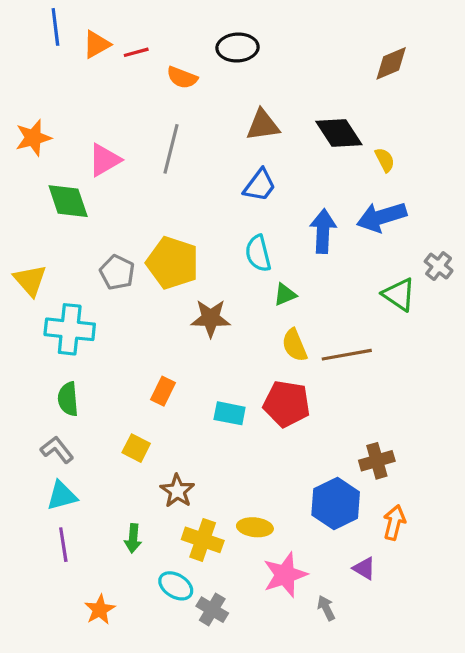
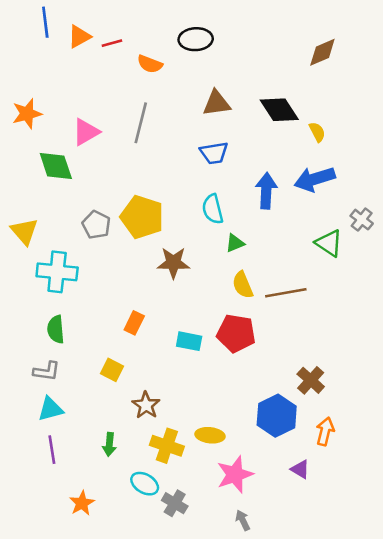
blue trapezoid: (260, 185) -> (214, 153), turned 44
gray L-shape: (57, 450) -> (47, 371), turned 136
brown cross: (377, 461) -> (311, 380), turned -32
gray arrow: (326, 608) -> (243, 520), moved

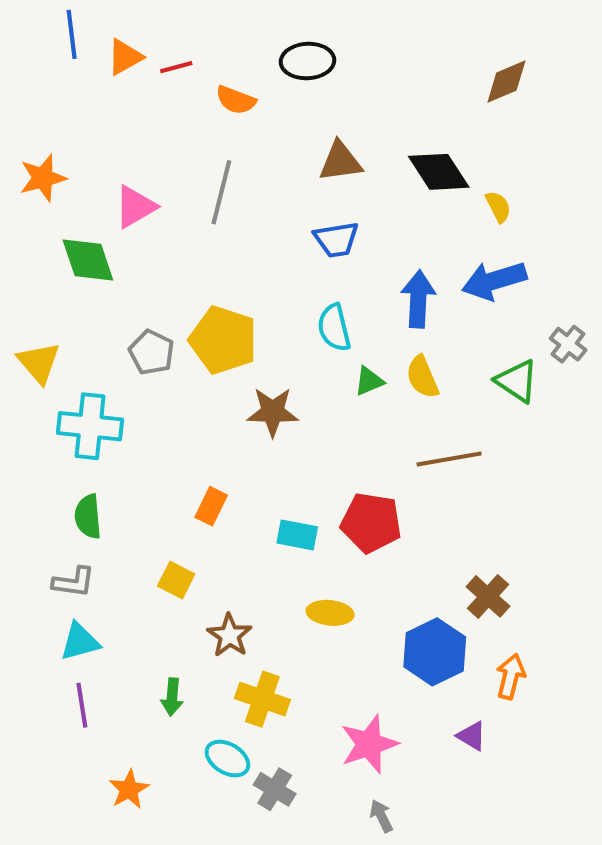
yellow semicircle: (243, 285) -> (422, 377), moved
yellow ellipse: (210, 435) -> (330, 613), moved

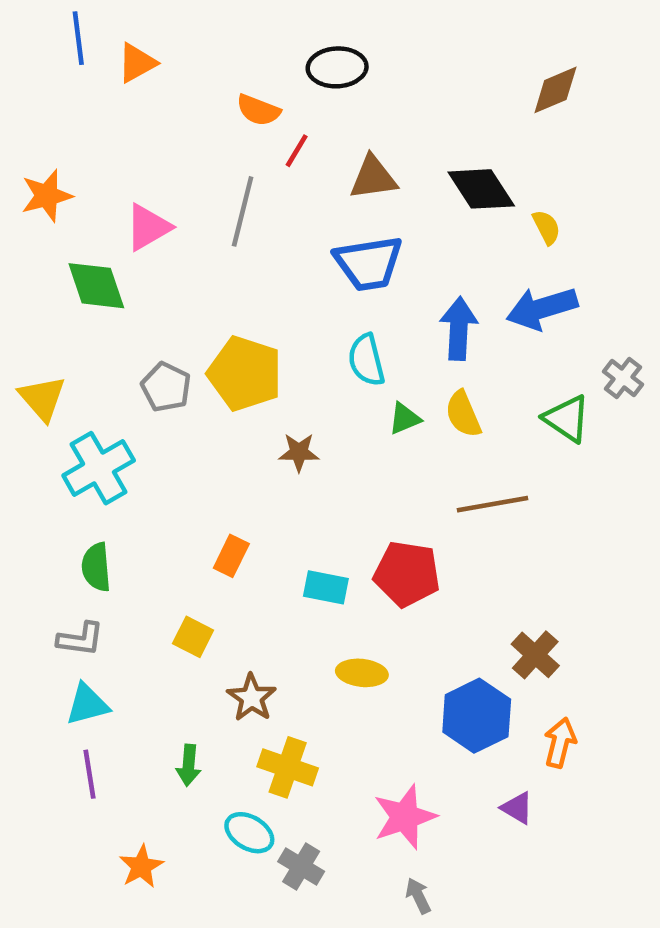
red line: (176, 67) -> (297, 151), moved, turned -44
blue trapezoid: (336, 240) -> (369, 263), size x1.4
brown star: (273, 412) -> (299, 452), size x0.7
cyan cross: (90, 426) -> (99, 468), turned -36

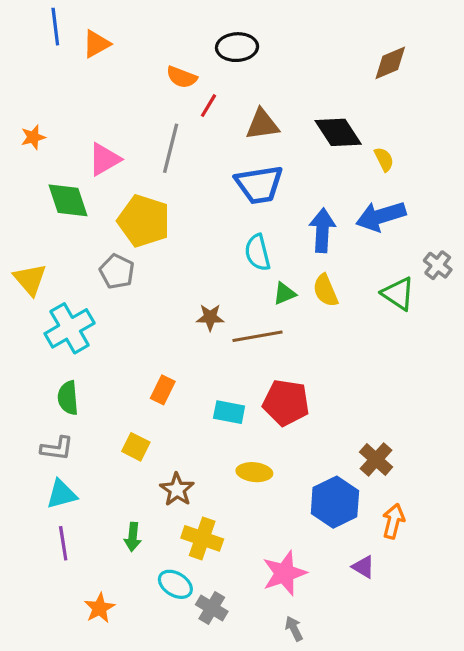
orange star: (47, 196) -> (33, 137), size x0.7
yellow pentagon: (245, 374) -> (144, 221), moved
brown line: (492, 504) -> (258, 336), moved

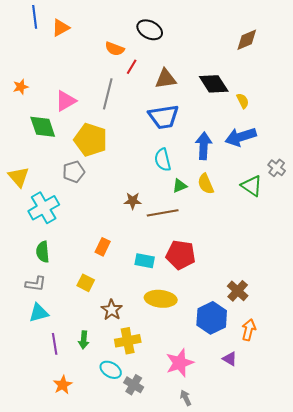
black ellipse: (237, 47) -> (150, 30), turned 30
gray pentagon: (117, 271) -> (74, 172), turned 30
yellow ellipse: (254, 472) -> (161, 299), size x1.4
yellow cross: (202, 538) -> (128, 341), turned -30
purple line: (63, 543) -> (55, 344), moved

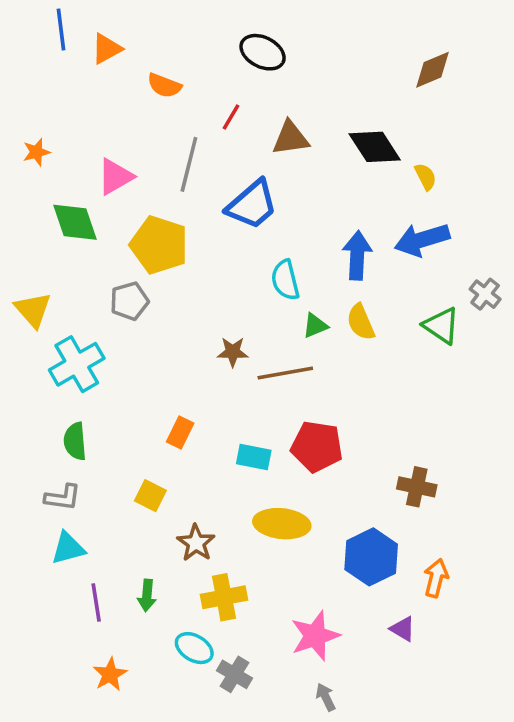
orange semicircle: (115, 49) -> (164, 86), moved
blue trapezoid: (164, 117) -> (252, 205), moved, turned -32
brown cross: (238, 291) -> (417, 487), moved, turned -30

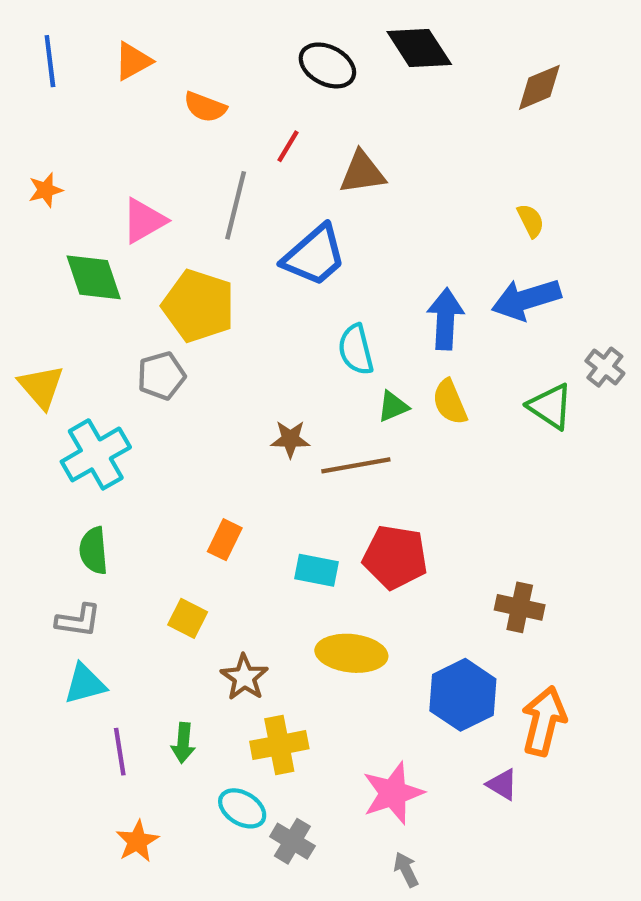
blue line: (61, 29) -> (50, 61), moved
black diamond: (375, 147) -> (419, 48), moved
orange arrow: (436, 578) -> (544, 721), size x1.4

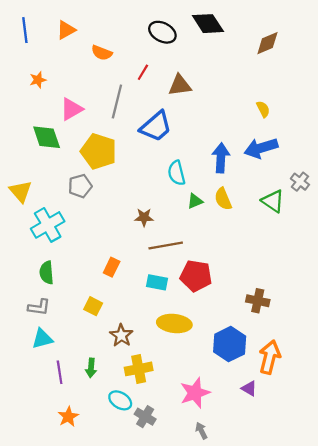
orange star: (46, 190) -> (38, 80), moved
brown line: (356, 465) -> (166, 246), moved

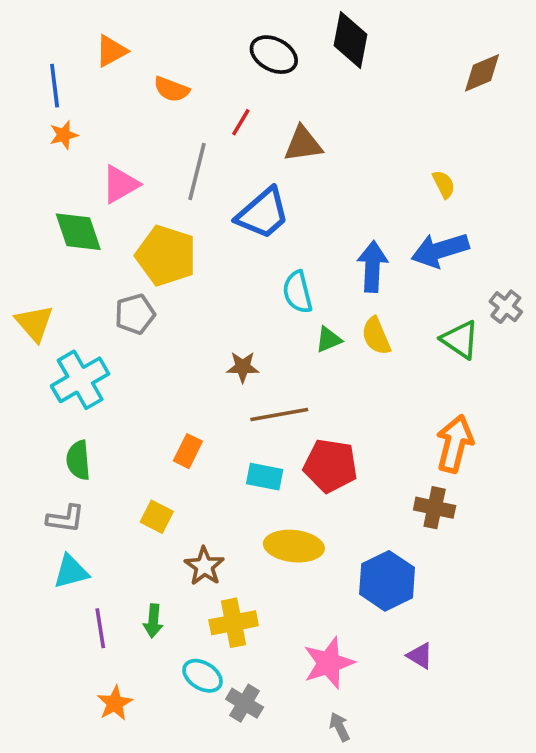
black diamond: (208, 24) -> (351, 40), turned 44
blue line: (25, 30) -> (55, 86), moved
brown diamond: (267, 43) -> (482, 73), moved
orange arrow: (270, 357) -> (455, 444), moved

